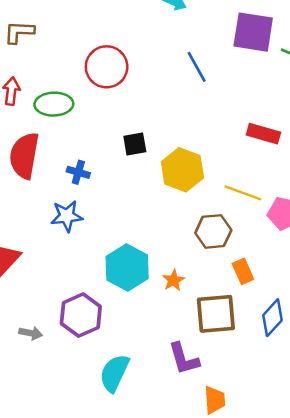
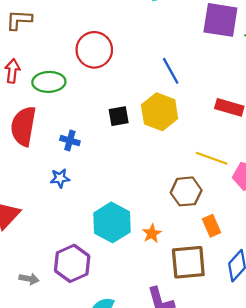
blue line: (197, 67) -> (171, 71), moved
yellow hexagon: (182, 170) -> (160, 112), moved
blue star: (67, 216) -> (60, 178), size x0.7

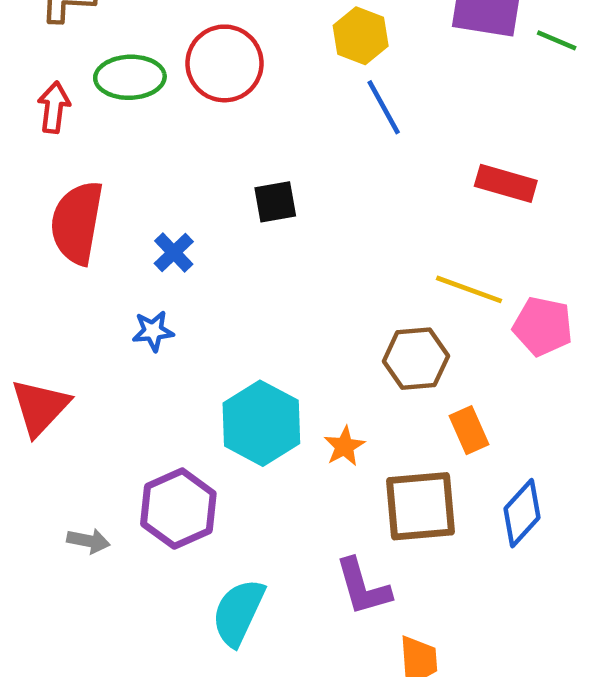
green ellipse: (49, 82) -> (130, 77), moved
yellow hexagon: (160, 112) -> (361, 36), moved, size x0.7
blue cross: (70, 141) -> (174, 253), turned 30

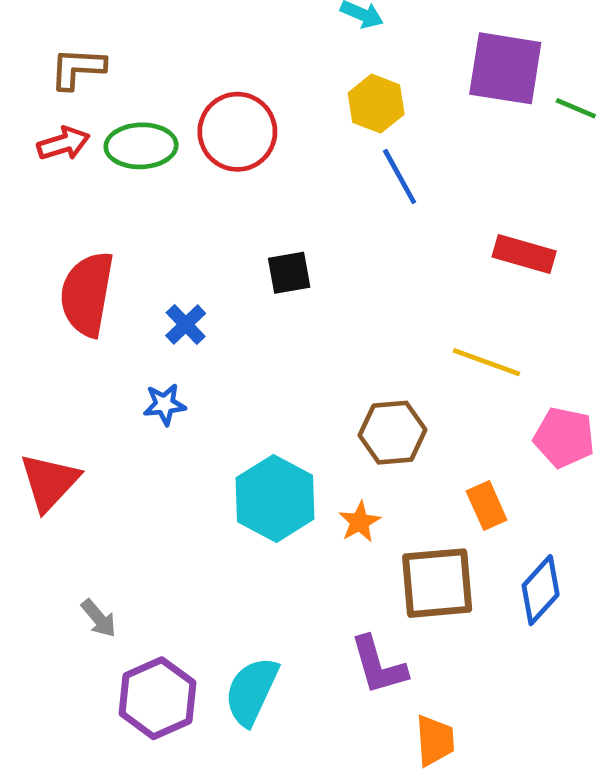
red arrow: (54, 107) -> (63, 144), moved, turned 66
pink pentagon: (543, 326) -> (564, 437), moved
brown hexagon: (416, 359) -> (393, 433), moved
purple hexagon: (178, 509) -> (157, 698), moved
gray arrow: (88, 541) -> (99, 618), turned 39

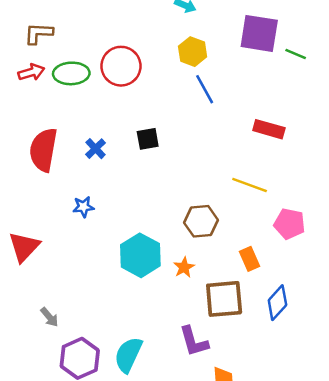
blue cross: (186, 324) -> (96, 149), moved

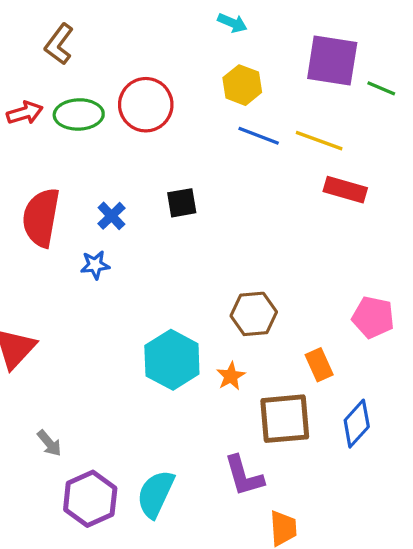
brown L-shape: (39, 33) -> (59, 44), moved, turned -56
blue line: (205, 89) -> (259, 136), turned -40
yellow line: (250, 185) -> (319, 141), moved
blue star: (83, 207) -> (95, 265), moved

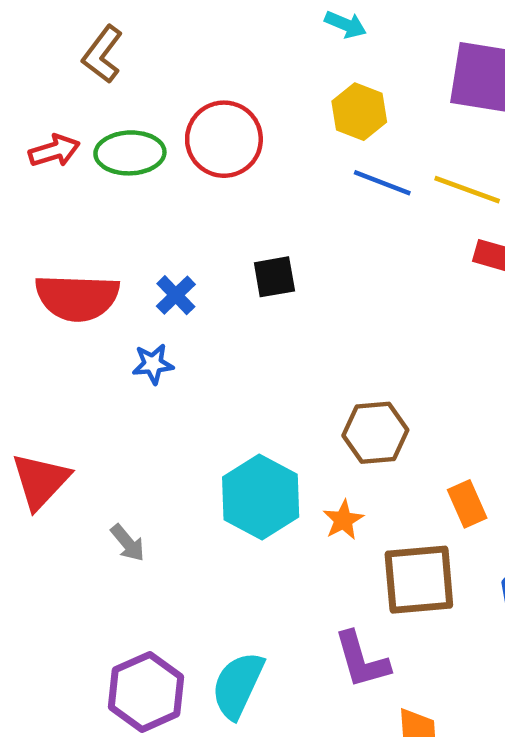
red semicircle: (41, 218) -> (77, 297), turned -98
gray arrow: (49, 443) -> (128, 543), moved

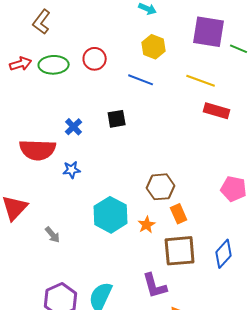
red circle: (224, 139) -> (95, 59), size x0.7
blue line: (382, 183) -> (141, 80), moved
red semicircle: (77, 297) -> (38, 150), moved
blue star: (153, 364) -> (72, 170), moved
orange rectangle: (467, 504) -> (179, 214), moved

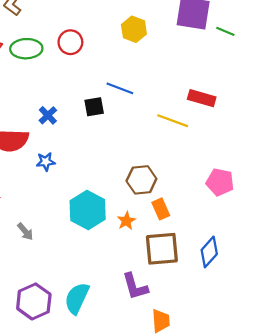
blue line: (141, 80) -> (120, 88), moved
yellow line: (201, 81) -> (173, 121), moved

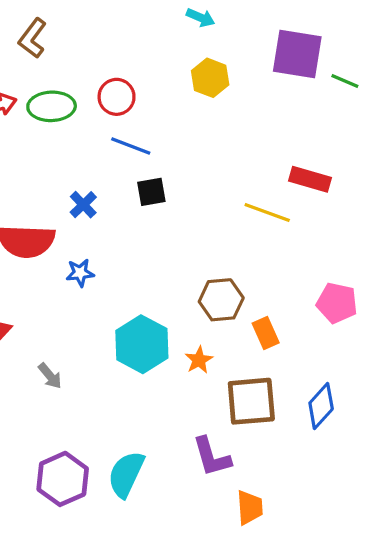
blue line: (120, 88) -> (131, 146), moved
orange rectangle: (161, 209) -> (266, 333), moved

